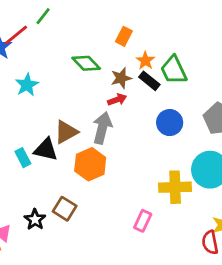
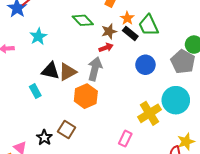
black triangle: (46, 149) -> (50, 71), moved
yellow cross: (175, 187) -> (150, 113), turned -30

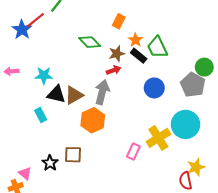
cyan star: (38, 36) -> (44, 75), moved, turned 30
brown square: (67, 129) -> (73, 155), turned -30
pink rectangle: (125, 139) -> (133, 152), moved

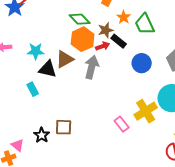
black rectangle: (139, 56) -> (119, 41), moved
brown triangle: (74, 95) -> (65, 59), moved
orange hexagon: (93, 120) -> (83, 39), moved
pink rectangle: (133, 152) -> (122, 124), turned -63

